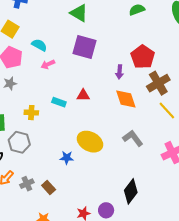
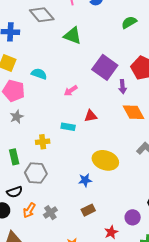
purple square: (84, 47) -> (105, 67), moved, turned 30
pink arrow: (48, 64) -> (71, 91), moved
brown rectangle: (49, 188) -> (88, 210), moved, turned -64
purple circle: (106, 210) -> (133, 217), moved

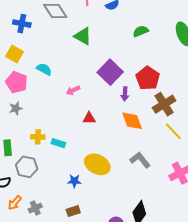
cyan rectangle: (68, 127) -> (58, 143), moved

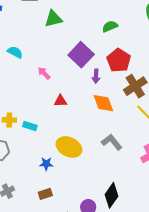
green semicircle: (141, 31) -> (110, 26), moved
green triangle: (83, 36) -> (53, 19), turned -42
pink arrow: (73, 90) -> (44, 73), turned 72

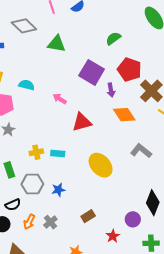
green triangle: (53, 19) -> (57, 44), turned 36
red triangle: (60, 101) -> (82, 122), size x1.5
yellow ellipse: (69, 147) -> (101, 165), turned 35
blue star: (46, 164) -> (58, 190), moved

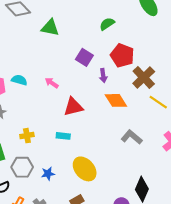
purple square: (92, 72) -> (84, 57), size x0.7
cyan semicircle: (27, 85) -> (19, 80), moved
cyan rectangle: (58, 154) -> (63, 136), moved
yellow ellipse: (101, 165) -> (85, 169), moved

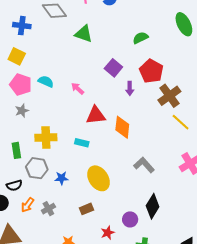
orange diamond: (116, 100) -> (122, 127), moved, turned 30
yellow cross: (27, 136) -> (46, 137), size x1.5
gray L-shape: (132, 137) -> (144, 165), moved

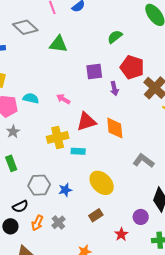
purple square: (113, 68) -> (94, 72), turned -36
yellow cross: (46, 137) -> (58, 137), moved
green rectangle: (16, 150) -> (11, 163), moved

